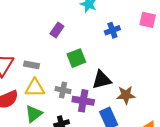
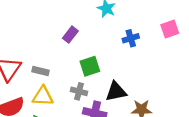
pink square: (148, 20) -> (170, 29), turned -35
gray cross: (63, 90) -> (79, 91), moved

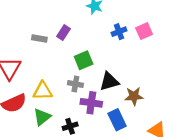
pink square: (170, 29) -> (144, 31), moved
gray rectangle: (41, 71) -> (39, 39), moved

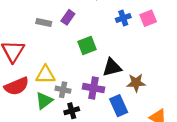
gray cross: (75, 84) -> (63, 90), moved

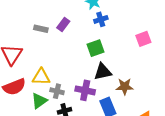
blue cross: (123, 18) -> (101, 19), moved
pink square: (148, 18) -> (143, 39), moved
green square: (87, 45) -> (96, 48), moved

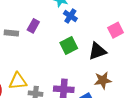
blue cross: (101, 19) -> (70, 16), turned -32
black triangle: (103, 72) -> (97, 51), moved

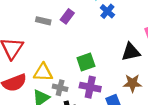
green square: (69, 45) -> (86, 62), moved

